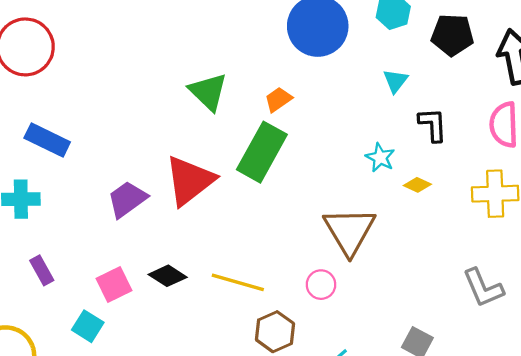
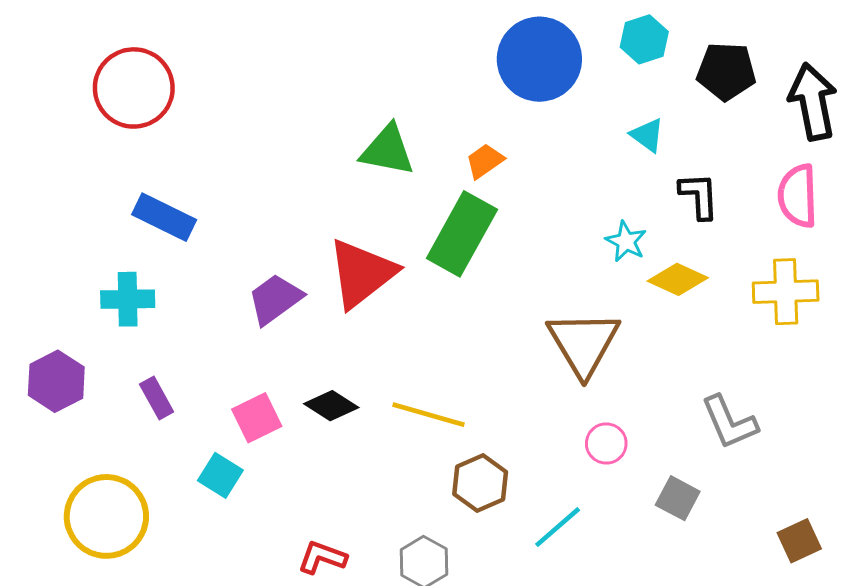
cyan triangle: (395, 81) -> (647, 135), turned -32
green triangle: (208, 92) -> (387, 150), turned -33
yellow diamond: (417, 185) -> (678, 279), size x1.5
pink circle: (321, 285) -> (606, 444), moved
gray L-shape: (483, 288) -> (729, 422), moved

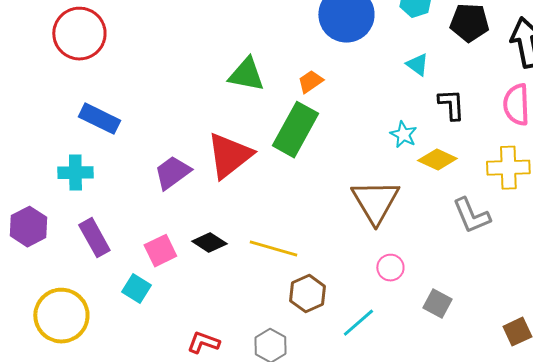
purple rectangle: (157, 398) -> (94, 238), size x1.4
gray L-shape: (729, 422) -> (471, 216), moved

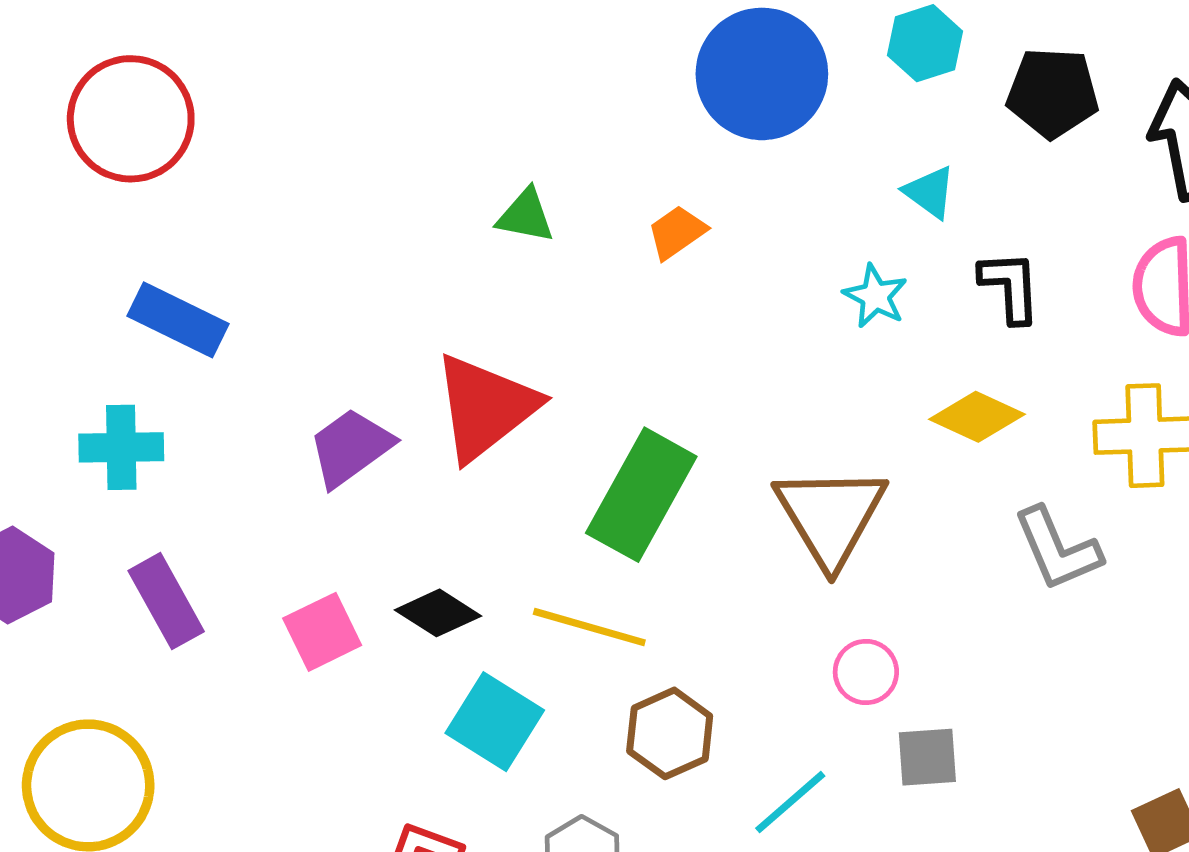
green triangle: (246, 75) -> (525, 216), size x0.7
green rectangle: (295, 130) -> (641, 495), moved
cyan star: (403, 135) -> (875, 296), moved
cyan square: (136, 289) -> (495, 722), moved, size x1.4
gray square: (437, 304) -> (927, 757), moved, turned -32

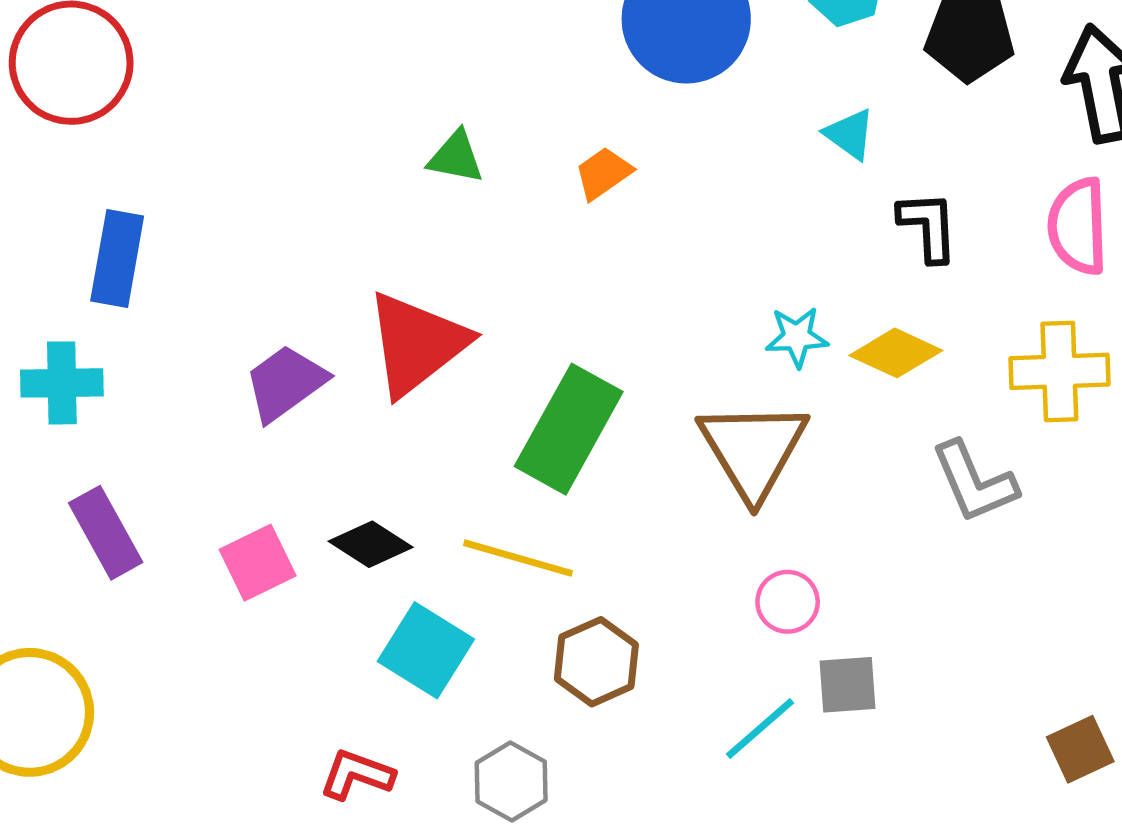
cyan star: (875, 296) -> (797, 337), moved, turned -30
blue rectangle: (178, 320) -> (117, 259), turned 74
cyan line: (790, 802) -> (760, 729), moved

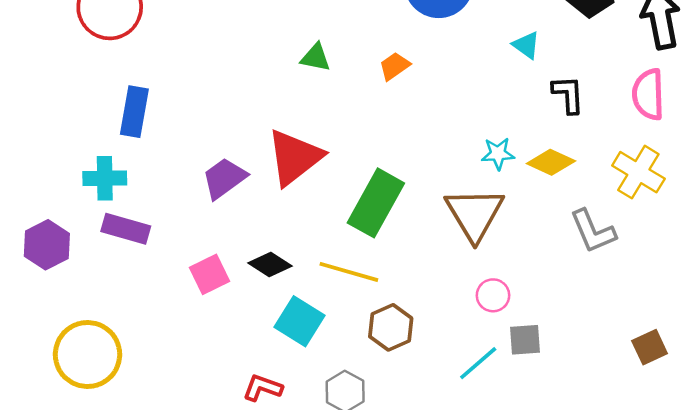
yellow cross: (1059, 371) -> (638, 172), turned 33
purple rectangle: (106, 533) -> (126, 229), moved, turned -45
brown square: (1080, 749) -> (650, 347), moved

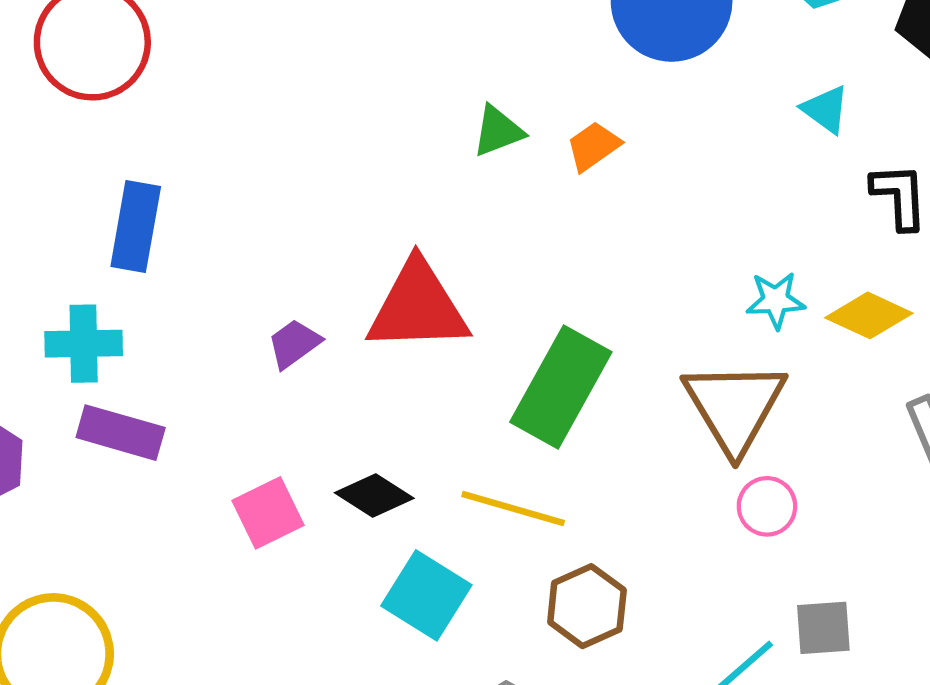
green triangle: (316, 57) -> (498, 131), moved, turned -32
red triangle: (295, 157) -> (418, 307), turned 36
purple trapezoid: (224, 178) -> (294, 344), size x0.7
pink circle: (493, 295) -> (767, 506), moved

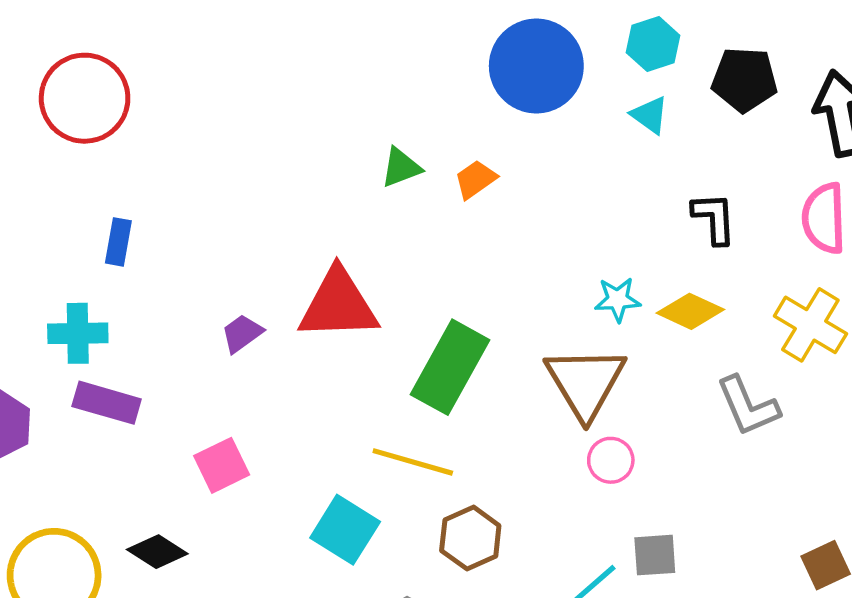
cyan triangle: (826, 109) -> (650, 115), moved
blue rectangle: (136, 227) -> (118, 242), size x0.7
black diamond: (374, 496) -> (157, 552), moved

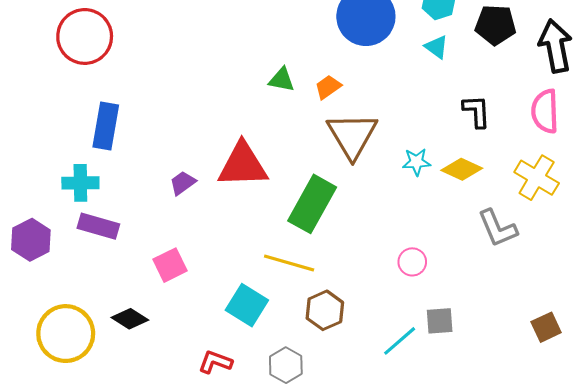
green triangle: (401, 168) -> (282, 80), turned 32
blue rectangle: (118, 242) -> (106, 126), size x1.6
brown triangle: (585, 382) -> (352, 136), moved

